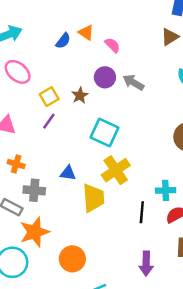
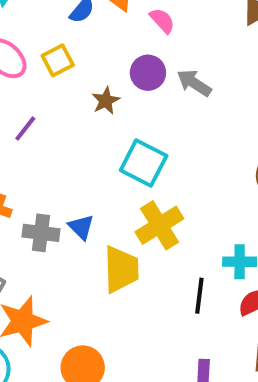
yellow square: (49, 97) -> (58, 60), moved
purple line: (49, 121) -> (25, 128), moved
blue triangle: (68, 173) -> (81, 227), turned 35
gray cross: (34, 190) -> (41, 233), moved

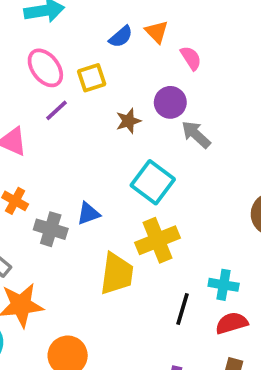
gray arrow: (194, 83) -> (196, 134), moved
purple line: (25, 128) -> (56, 110), moved
blue triangle: (81, 227) -> (88, 214), moved, turned 45

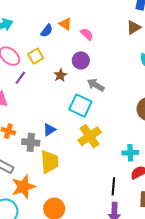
gray arrow: (196, 134) -> (96, 85), moved
yellow trapezoid: (117, 274) -> (49, 162), moved
black line: (182, 309) -> (113, 186), moved

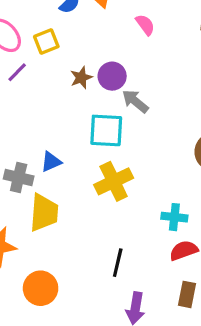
pink semicircle: (87, 34) -> (145, 25), moved
purple circle: (81, 60) -> (112, 76), moved
cyan square: (80, 106) -> (106, 130), turned -30
black line: (113, 186) -> (118, 263), moved

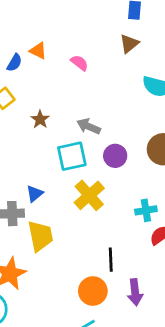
purple circle: (112, 76) -> (115, 156), moved
orange circle: (41, 288) -> (93, 291), moved

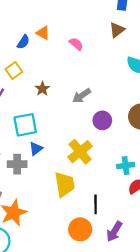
gray arrow: (89, 126) -> (82, 96), turned -60
cyan square: (72, 156) -> (25, 125), moved
yellow trapezoid: (40, 236) -> (65, 184), moved
purple arrow: (135, 292) -> (114, 232), turned 36

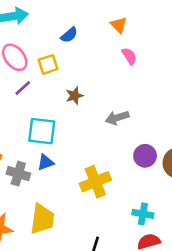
orange triangle: (43, 33) -> (119, 25), moved
purple circle: (102, 120) -> (145, 156), moved
yellow trapezoid: (65, 184) -> (42, 219), moved

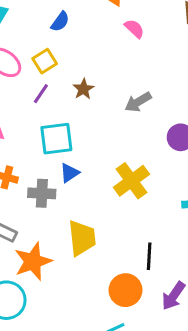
purple line: (23, 88) -> (41, 94), moved

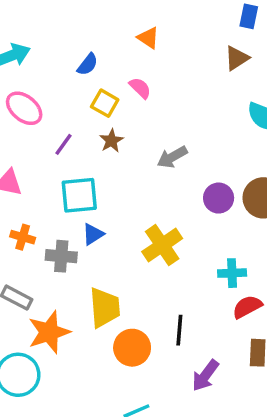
pink semicircle: (134, 29) -> (140, 88), moved
yellow square: (45, 61) -> (105, 103), moved, turned -30
orange circle: (125, 290) -> (132, 348), moved

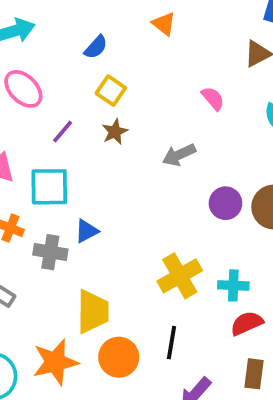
pink semicircle: (140, 88) -> (213, 98), moved
cyan square: (79, 195) -> (49, 187), moved
yellow cross: (162, 245) -> (180, 276), moved
orange star: (49, 332) -> (55, 362), moved

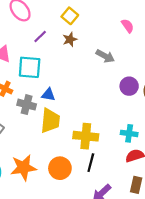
gray arrow: (179, 155) -> (105, 56), turned -132
blue triangle: (87, 231) -> (48, 95), turned 32
yellow cross: (180, 276) -> (86, 136), moved, turned 30
yellow trapezoid: (93, 311) -> (50, 121), moved

